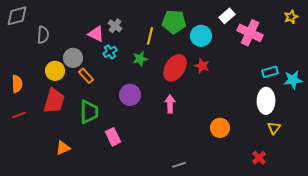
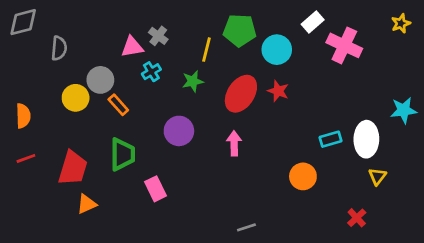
pink triangle: (96, 34) -> (132, 47), turned -36
cyan rectangle: (270, 72) -> (331, 139), moved
red trapezoid: (54, 101) -> (73, 168), moved

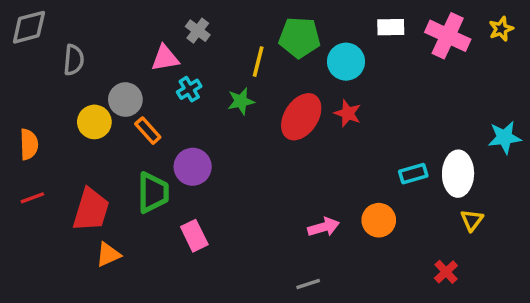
white rectangle: (313, 22) -> (391, 27), turned 40
gray cross: (158, 36) -> (198, 31), moved
pink cross: (344, 45) -> (448, 36), moved
purple circle: (179, 131) -> (193, 167), moved
pink arrow: (234, 143) -> (324, 227), moved, turned 75

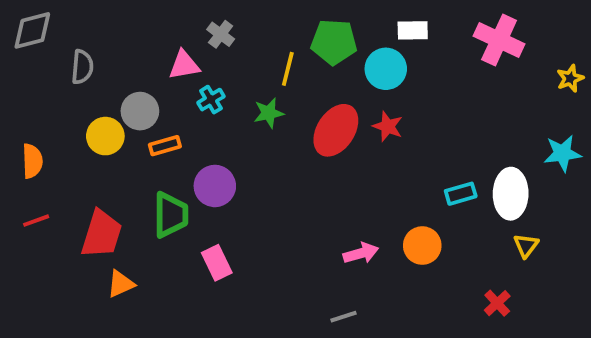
white rectangle: (391, 27) -> (413, 30), moved
yellow star: (501, 29) -> (570, 78), moved
orange rectangle: (148, 131) -> (165, 146), turned -64

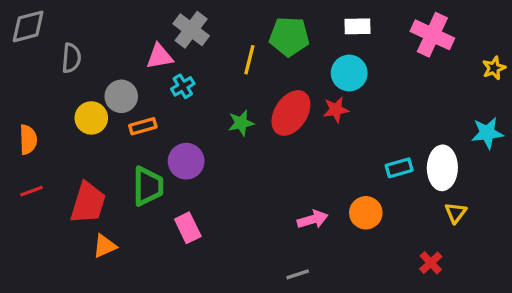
gray cross: (221, 34) -> (191, 30), size x1.5
cyan circle: (386, 69) -> (349, 73), moved
green star: (269, 113) -> (241, 123), moved
red star: (388, 126) -> (336, 110), turned -30

